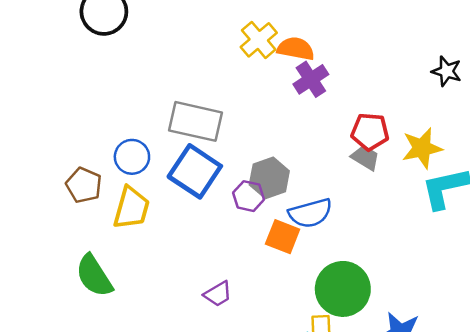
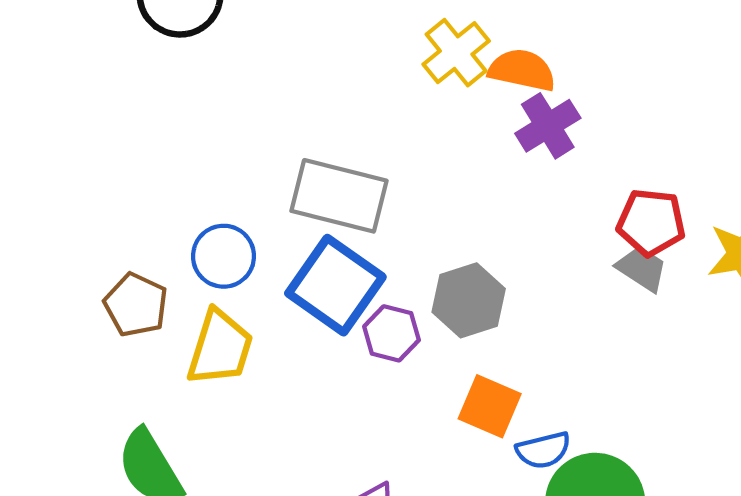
purple hexagon: (249, 196) -> (391, 333), moved
blue semicircle: (310, 213) -> (543, 450), moved, size x0.7

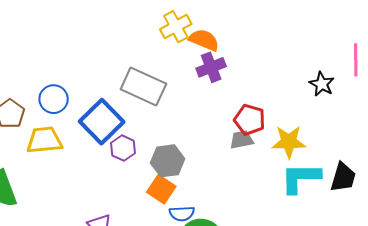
gray rectangle: (339, 196) -> (143, 86), moved
gray trapezoid: (642, 268) -> (242, 140), turned -55
gray hexagon: (469, 300) -> (168, 161), moved
yellow trapezoid: (220, 348) -> (44, 140), turned -123

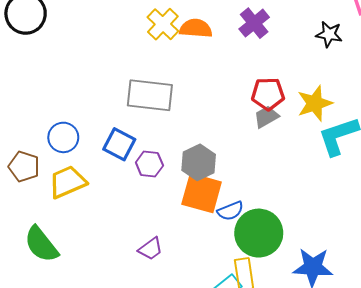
purple cross: (211, 67) -> (254, 23), moved
blue square: (102, 122) -> (119, 144), size x0.7
orange square: (161, 189) -> (202, 193), size x1.4

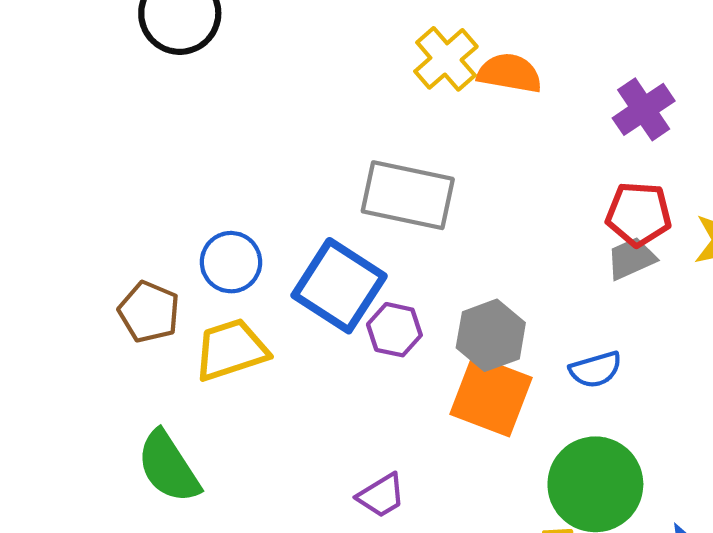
purple cross: (254, 23) -> (644, 109), moved
blue square: (119, 144) -> (339, 286), size x1.4
blue semicircle: (230, 211) -> (596, 370), moved

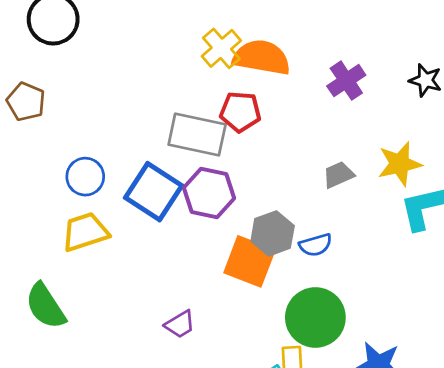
orange semicircle: (510, 73) -> (262, 57), size x1.4
red pentagon: (639, 214) -> (240, 112), moved
brown pentagon: (149, 312) -> (26, 102), moved
purple hexagon: (394, 330) -> (209, 193), moved, size x1.5
gray hexagon: (491, 335) -> (273, 233), moved

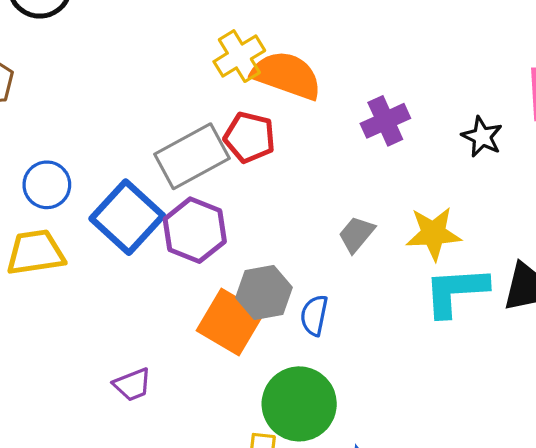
gray rectangle: (197, 134) -> (192, 156), turned -50
gray trapezoid: (338, 175) -> (356, 234), turned -36
blue semicircle: (316, 245) -> (314, 315), turned 108

